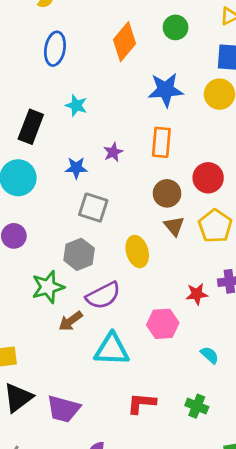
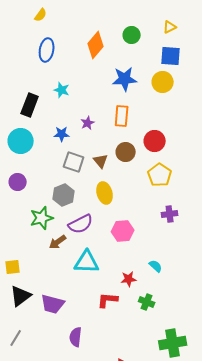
brown triangle: (174, 226) -> (101, 161), moved
red star: (197, 294) -> (129, 279), moved
pink hexagon: (163, 324) -> (123, 231), moved

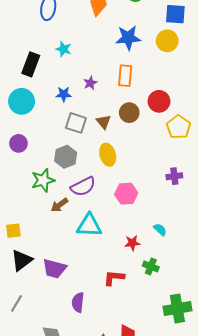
yellow pentagon: (160, 175) -> (178, 127), moved
red L-shape: (108, 300) -> (114, 278), moved

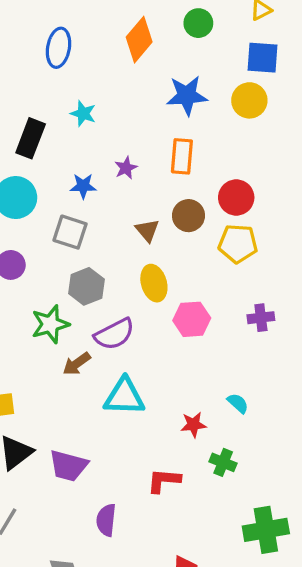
gray square: (76, 123) -> (70, 232), moved
yellow pentagon: (178, 127) -> (238, 244), moved, turned -30
pink hexagon: (126, 194) -> (192, 319), moved

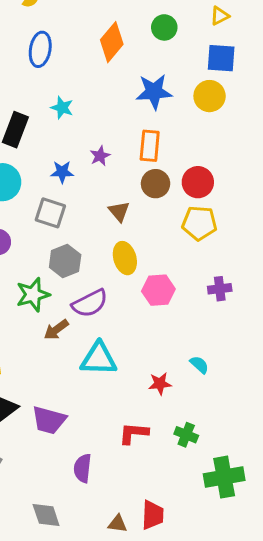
brown circle: (188, 216) -> (156, 184), moved
green cross: (223, 462) -> (186, 435), moved

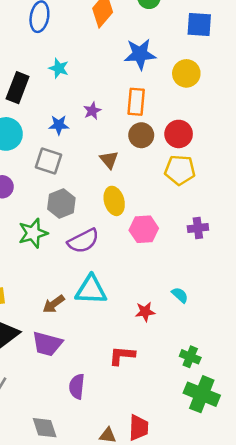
yellow circle: (210, 96) -> (186, 73), moved
brown arrow: (56, 330) -> (54, 304), moved
green cross: (186, 435) -> (190, 357), moved
green cross: (224, 477) -> (202, 394), turned 32

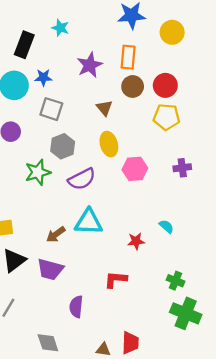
purple star: (92, 111) -> (90, 65), size x1.6
blue star: (59, 125) -> (43, 77), moved

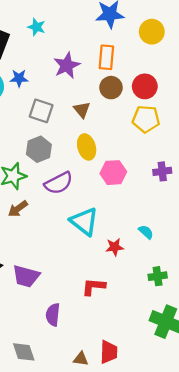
gray square: (51, 109) -> (41, 111), moved
cyan triangle: (89, 222) -> (84, 221), moved, turned 36
brown arrow: (56, 234) -> (18, 209), moved
green cross: (175, 281) -> (158, 276), moved, turned -30

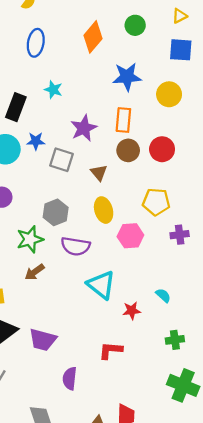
gray square: (41, 111) -> (61, 160), moved
yellow pentagon: (146, 119) -> (156, 202), moved
purple semicircle: (59, 183) -> (76, 246), turned 36

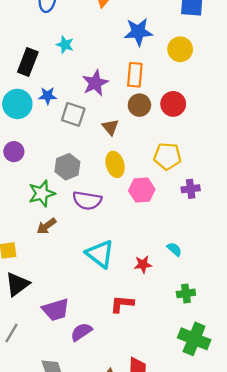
cyan triangle: (101, 285) -> (100, 254), moved
purple trapezoid: (43, 340) -> (56, 310), moved, turned -32
purple semicircle: (70, 378) -> (81, 332), turned 50

